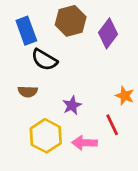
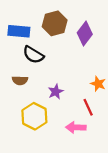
blue rectangle: (26, 31) -> (19, 31), turned -65
pink arrow: (84, 143) -> (76, 127), moved

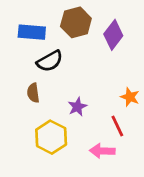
black semicircle: (33, 55) -> (50, 61), turned -60
brown semicircle: (20, 80) -> (33, 93), turned 80

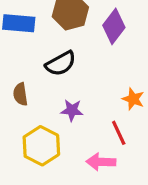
black semicircle: (50, 61) -> (61, 64), moved
purple star: (77, 107) -> (72, 110), turned 30

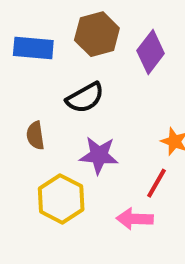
purple star: (72, 110) -> (99, 155), size x1.4
red line: (119, 133) -> (157, 183), turned 55

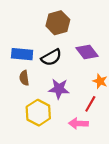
blue rectangle: (33, 48) -> (22, 54), moved
purple diamond: (151, 52) -> (87, 52), moved, turned -75

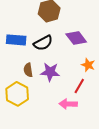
brown semicircle: (24, 78) -> (28, 70), moved
yellow hexagon: (38, 113) -> (17, 94), moved

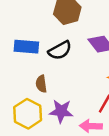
purple star: (50, 72) -> (61, 111), moved

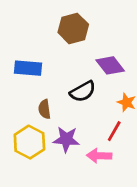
black semicircle: (60, 50) -> (83, 91), moved

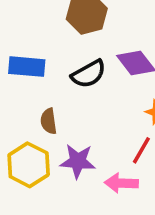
black semicircle: (83, 91) -> (89, 74), moved

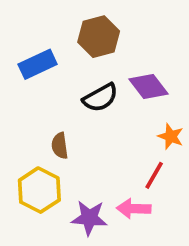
blue rectangle: (27, 67) -> (38, 64), moved, turned -30
purple star: (78, 161) -> (89, 218), moved

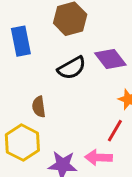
blue rectangle: (38, 64) -> (21, 41), turned -76

